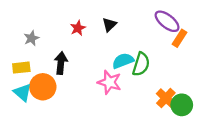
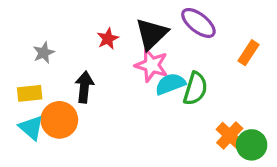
purple ellipse: (167, 21) -> (198, 23), moved
black triangle: (109, 25) -> (152, 34), size x1.6
pink star: (109, 82) -> (152, 65), moved

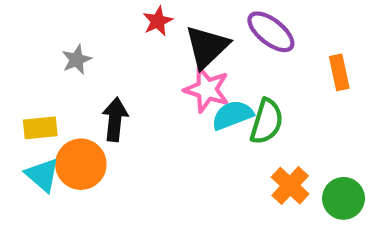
red star: (108, 39) -> (158, 21), moved
gray star: (44, 53) -> (77, 60), moved
orange rectangle: (248, 53) -> (339, 72), turned -45
orange cross: (230, 136) -> (290, 186), moved

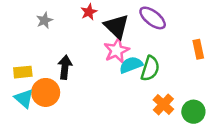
black triangle: (207, 47) -> (117, 26), turned -32
gray star: (77, 60) -> (44, 20), moved
orange rectangle: (339, 72) -> (198, 49), moved
pink star: (207, 89) -> (117, 50), turned 30

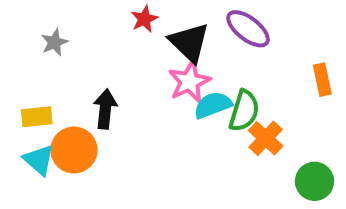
gray star: (44, 20) -> (54, 42), moved
orange cross: (163, 104) -> (266, 138), moved

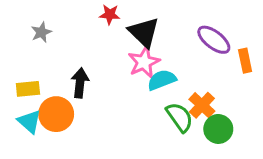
red star: (144, 19) -> (110, 14), turned 30
purple ellipse: (248, 29) -> (214, 40), moved
green semicircle: (244, 111) -> (180, 117), moved, turned -52
green circle: (314, 181) -> (218, 129), moved

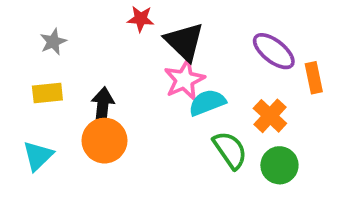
yellow rectangle: (28, 89) -> (47, 93), moved
orange cross: (202, 105) -> (270, 116), moved
orange circle: (56, 114) -> (104, 141), moved
cyan triangle: (29, 122) -> (38, 156), turned 35

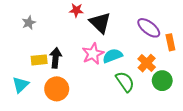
pink star: (184, 80) -> (93, 54), moved
yellow rectangle: (47, 93) -> (39, 60), moved
orange circle: (104, 141) -> (57, 89), moved
green circle: (279, 165) -> (162, 81), moved

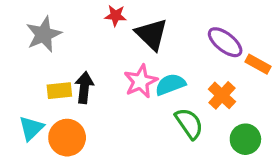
gray star: (29, 23) -> (44, 34), size x1.6
orange rectangle: (170, 42) -> (258, 64), turned -49
green circle: (162, 81) -> (245, 139), moved
orange circle: (57, 89) -> (67, 138), moved

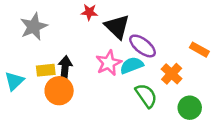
purple ellipse: (225, 42) -> (143, 46), moved
cyan triangle: (31, 128) -> (14, 81), moved
orange circle: (67, 138) -> (59, 91), moved

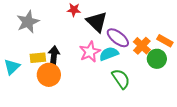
orange cross: (172, 74) -> (142, 46), moved
green circle: (190, 108) -> (157, 59), moved

